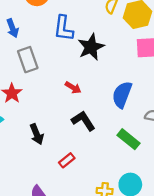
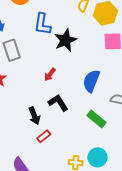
red arrow: (73, 88) -> (50, 74), turned 96
black arrow: (37, 134) -> (34, 116), moved

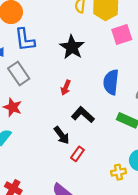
blue L-shape: (42, 24) -> (25, 40), moved

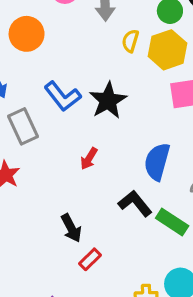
blue L-shape: (25, 40) -> (63, 96), moved, turned -40
black L-shape: (83, 115) -> (135, 203), moved

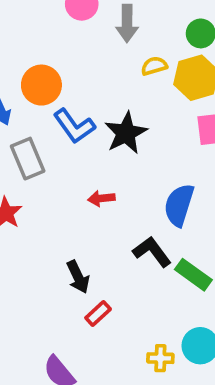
orange circle: (27, 34) -> (41, 85), moved
yellow semicircle: (130, 41) -> (154, 66), turned 55
red arrow: (89, 159) -> (101, 198), turned 50

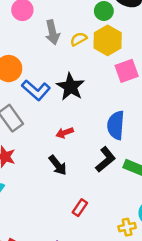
gray arrow: (127, 23) -> (52, 32), moved
black L-shape: (152, 252) -> (105, 160), turned 100
black arrow: (78, 277) -> (58, 165), moved

